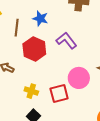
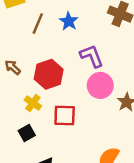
red hexagon: (34, 49) -> (49, 74), moved
pink circle: (79, 78) -> (100, 85), moved

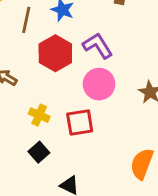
red hexagon: (49, 74) -> (55, 53), moved
pink circle: (100, 85) -> (99, 84), moved

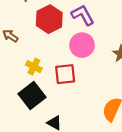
black square: (39, 152) -> (32, 95), size x1.6

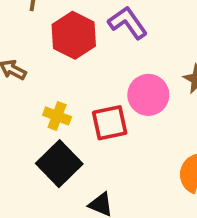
pink circle: (82, 45) -> (148, 95), moved

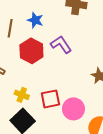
pink circle: (148, 95) -> (73, 109), moved

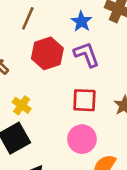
blue star: (35, 20) -> (81, 21), moved
red square: (50, 99) -> (84, 100), moved

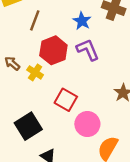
red square: (84, 100) -> (66, 100), moved, turned 30
yellow cross: (22, 105) -> (35, 72), moved

